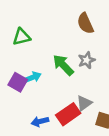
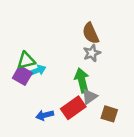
brown semicircle: (85, 23) -> (91, 33), moved
green triangle: (22, 37) -> (26, 61), moved
green arrow: (63, 65) -> (82, 80), moved, turned 30

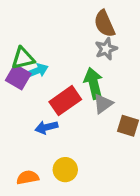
red rectangle: (73, 108) -> (65, 101), moved

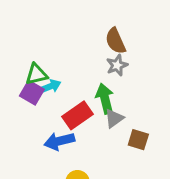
blue arrow: (46, 127) -> (59, 141), size x1.4

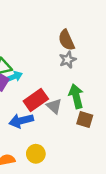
green arrow: (105, 99) -> (76, 96), moved
gray triangle: (114, 118) -> (54, 106), moved, turned -42

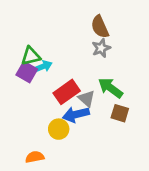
green arrow: (76, 96) -> (110, 88), turned -40
blue arrow: (21, 121) -> (76, 114), moved
yellow circle: (36, 154) -> (59, 129), moved

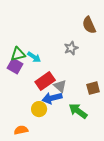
brown semicircle: (100, 27) -> (89, 25), moved
cyan arrow: (43, 67) -> (34, 57), moved, turned 56
green arrow: (110, 88) -> (78, 111), moved
brown square: (120, 113) -> (93, 88), moved, turned -32

